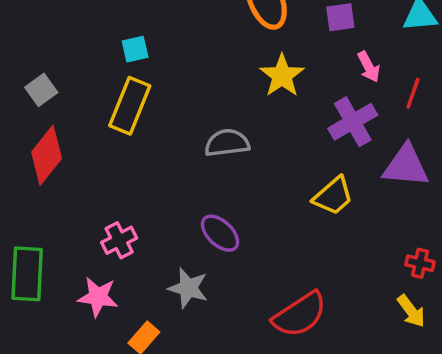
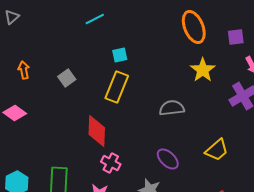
red diamond: (47, 155) -> (97, 131), moved, turned -36
yellow trapezoid: (333, 196) -> (217, 150), moved
pink cross: (119, 240) -> (111, 163), turned -36

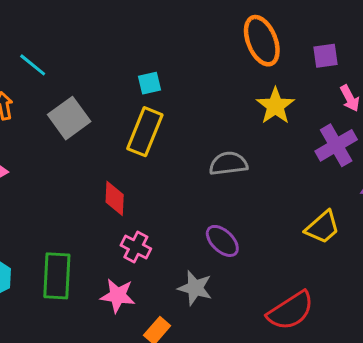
cyan line: (95, 19) -> (33, 65), moved, turned 66
gray square: (67, 78) -> (69, 118), size x1.5
red diamond: (97, 131) -> (115, 198), size x0.7
yellow trapezoid: (217, 150) -> (322, 227), moved

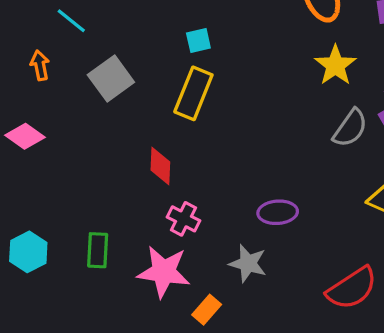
gray semicircle: (228, 164) -> (350, 128), moved, turned 132
purple ellipse: (222, 241) -> (278, 212), turned -48
green rectangle: (57, 276) -> (98, 250), size x0.7
pink star: (118, 296) -> (164, 272), size x1.4

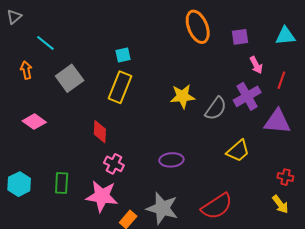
yellow star: (335, 65) -> (183, 96), moved, turned 30
pink diamond: (25, 136) -> (34, 122), moved
gray star: (248, 263) -> (162, 208), moved, size x1.4

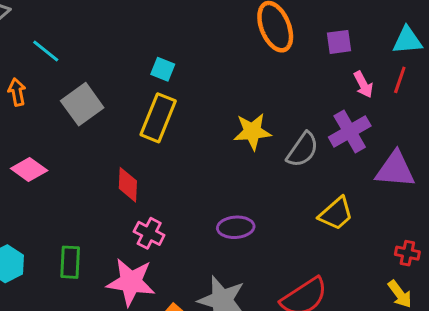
cyan square: (123, 55) -> (163, 69), turned 35
red line: (281, 80) -> (400, 80), moved

